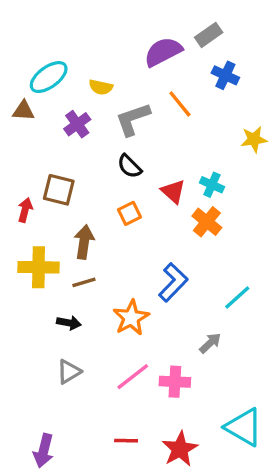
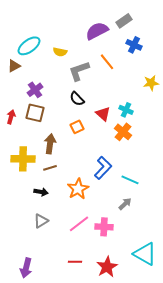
brown triangle: (23, 111) -> (14, 66), turned -32
purple cross: (77, 124) -> (35, 90), moved
red arrow: (25, 210) -> (11, 117), moved
cyan line: (237, 298) -> (130, 180), moved, turned 66

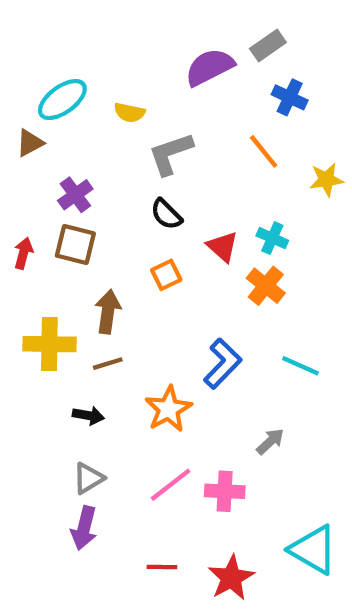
orange line: (107, 62) -> (264, 151), moved
cyan line: (130, 180) -> (300, 366), moved
purple arrow: (26, 268) -> (84, 528), moved

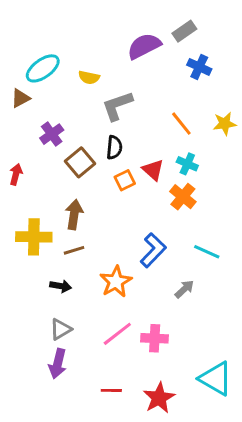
orange line: (264, 151) -> (181, 124), moved
black semicircle: (166, 214) -> (114, 147), turned -130
brown square: (75, 245) -> (80, 162), moved, turned 36
orange square: (166, 275) -> (125, 180), moved
gray arrow: (270, 441) -> (184, 289), moved

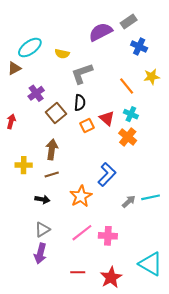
yellow star: (225, 124) -> (152, 77), moved
yellow cross: (34, 237) -> (24, 165), size x0.7
cyan line: (207, 252) -> (151, 197), moved, turned -36

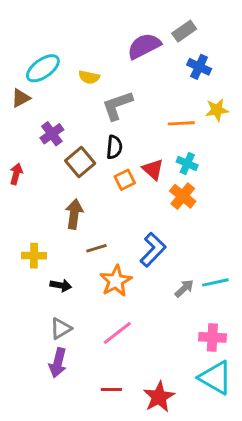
orange line: (127, 86) -> (181, 123), turned -54
yellow cross: (24, 165) -> (34, 256), moved
brown line: (52, 174) -> (96, 248), moved
pink cross: (108, 236) -> (212, 337), moved

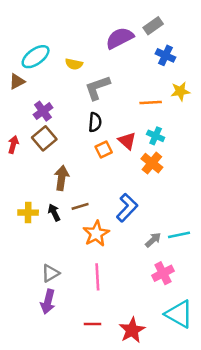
brown square: (80, 162) -> (44, 138), moved
black arrow: (61, 285) -> (54, 213), moved, turned -126
pink line: (117, 333) -> (97, 277), turned -55
pink cross: (212, 337) -> (163, 273), moved, turned -30

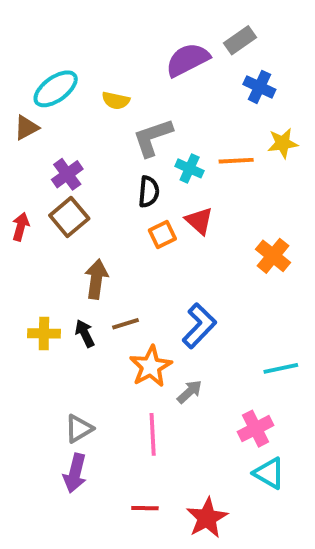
cyan cross: (156, 136) -> (190, 168), moved
orange cross: (152, 163) -> (273, 256), moved
gray arrow: (153, 240) -> (190, 392), moved
cyan triangle: (179, 314) -> (269, 473), moved, size x0.7

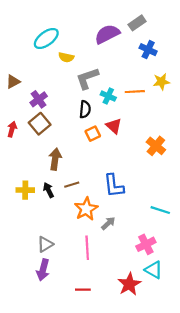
cyan ellipse: (56, 89) -> (46, 38), moved
brown triangle: (26, 128) -> (13, 82), moved
blue L-shape: (199, 326) -> (114, 186), turned 130
cyan line: (281, 368) -> (160, 210), turned 30
red star: (207, 518) -> (129, 284), moved

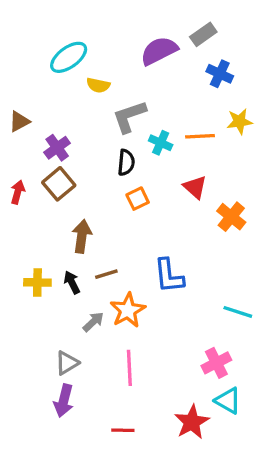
red triangle: (114, 126) -> (195, 187), moved
gray arrow: (108, 223) -> (93, 322), moved

